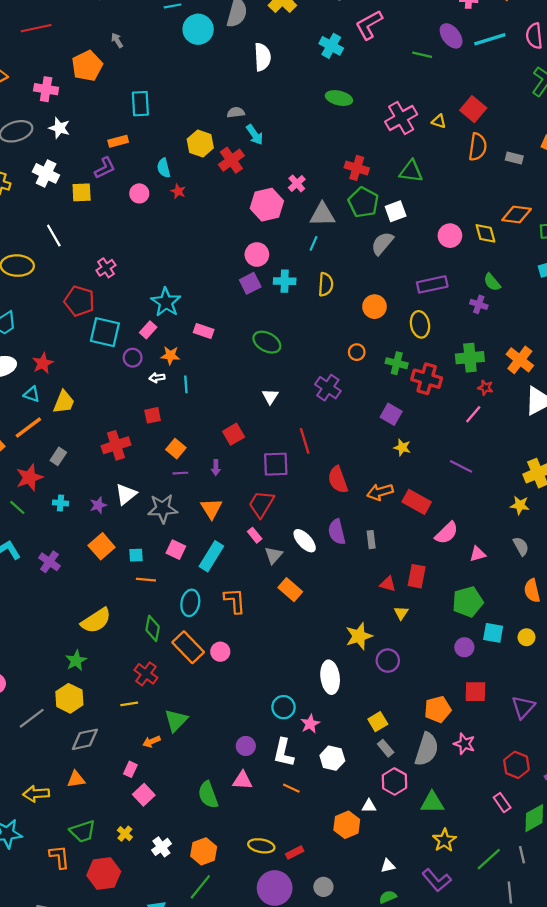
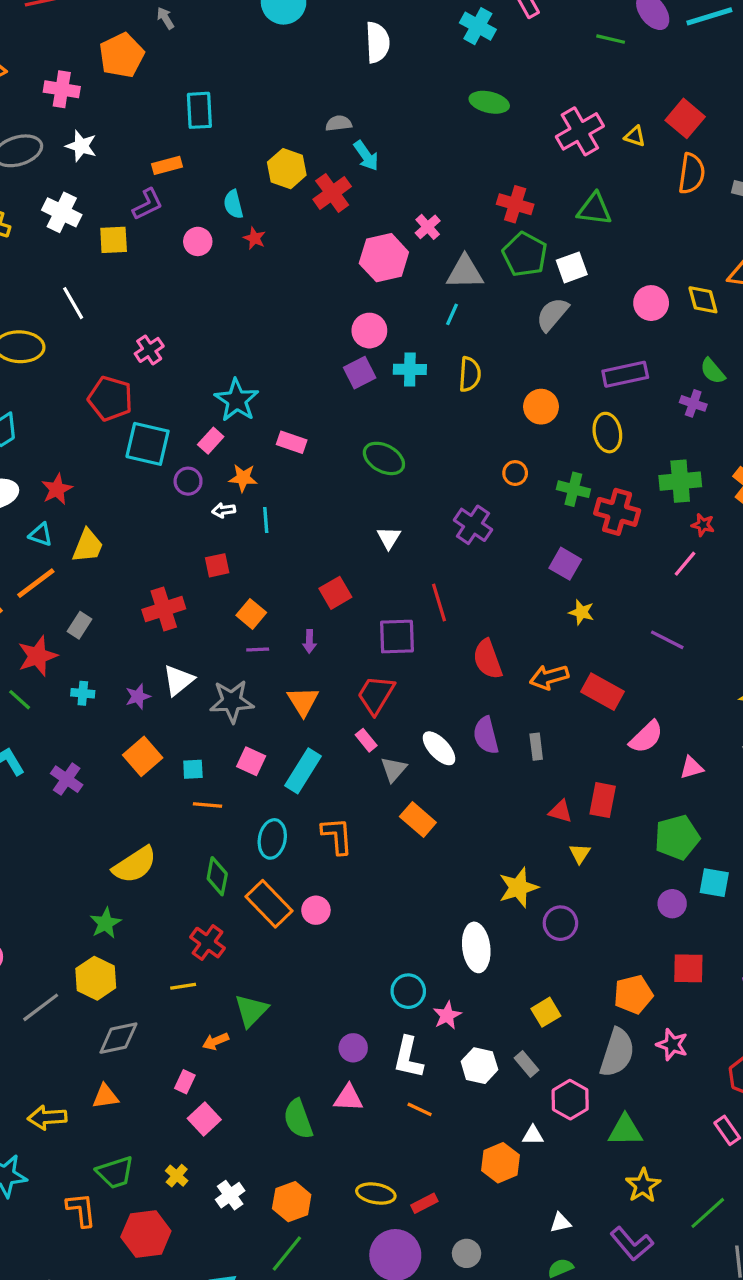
gray rectangle: (386, 748) -> (526, 1064), moved

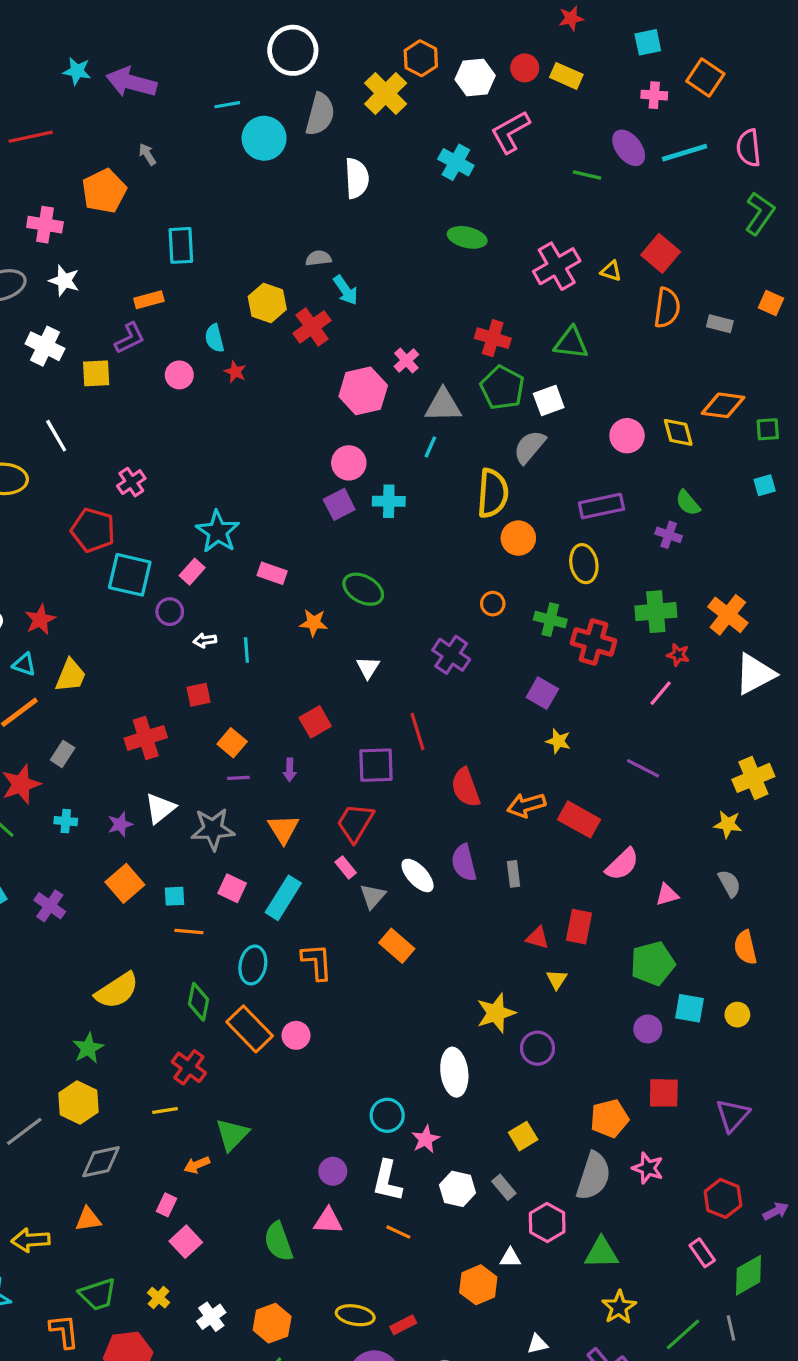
yellow semicircle: (470, 374) -> (493, 493), moved, size x1.4
orange star: (243, 478) -> (314, 623), moved

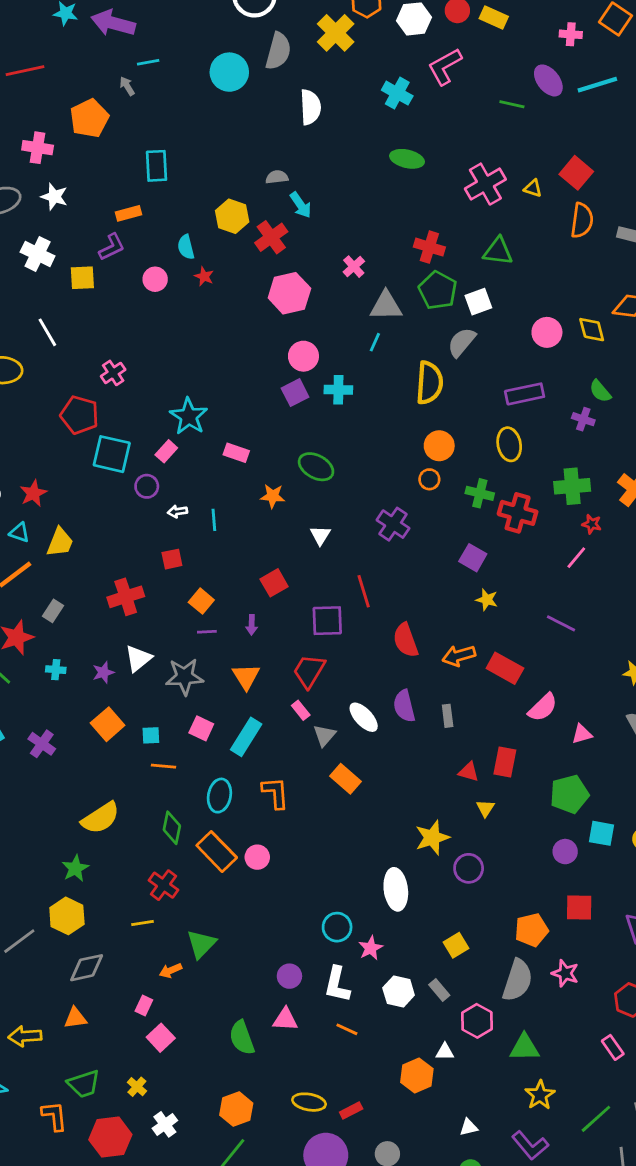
cyan line: (227, 105) -> (148, 62), moved
pink hexagon: (363, 391) -> (289, 293), moved
orange circle: (518, 538) -> (439, 446), moved
white cross: (211, 1317) -> (165, 1124), moved

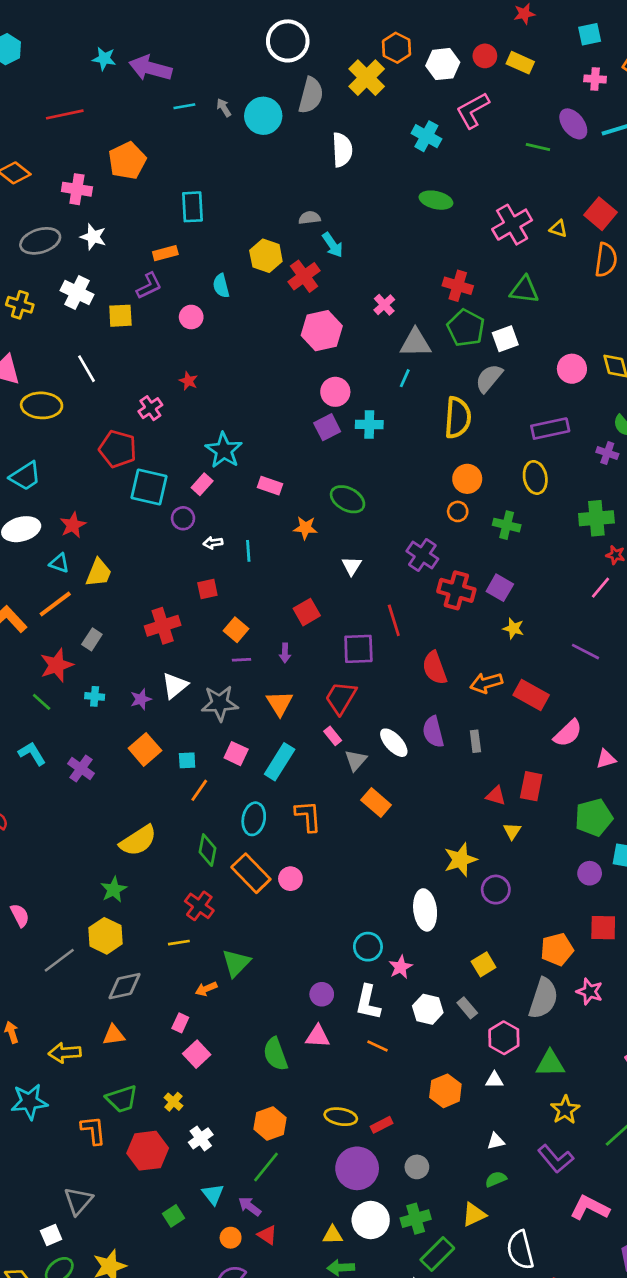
gray arrow: (127, 86) -> (224, 108), moved
red star: (204, 276) -> (188, 381), moved
red cross: (518, 513) -> (456, 590), moved
orange line: (164, 766) -> (199, 790), turned -60
white triangle: (445, 1052) -> (494, 1080), moved

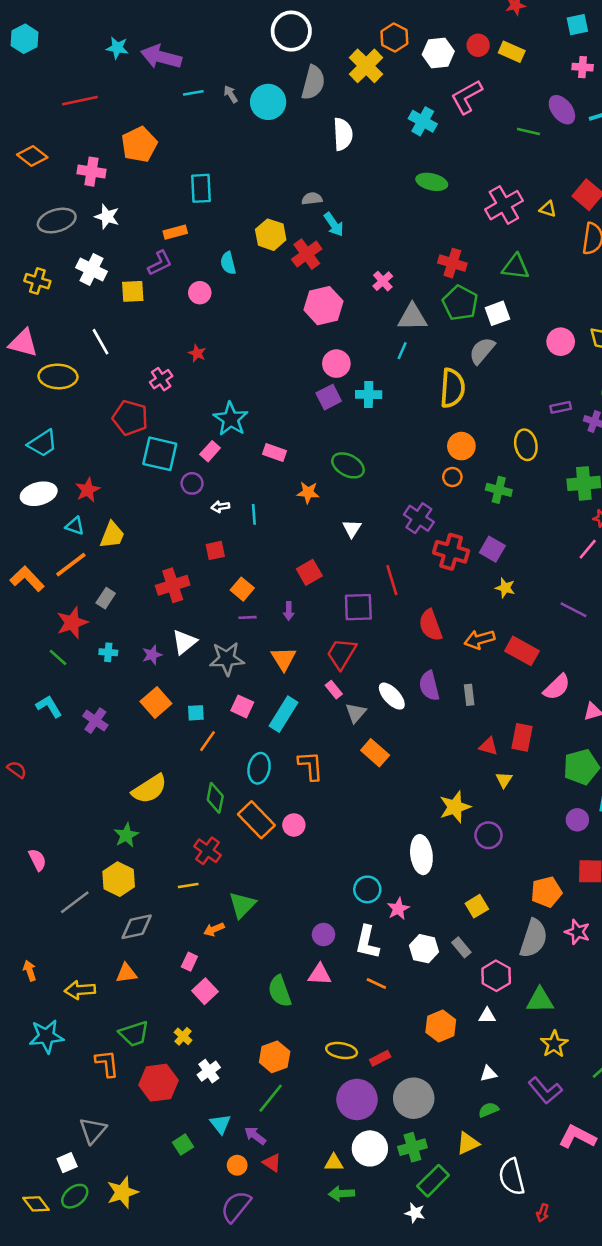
purple rectangle: (550, 429) -> (561, 407), moved, size x0.6
gray circle: (417, 1167) -> (414, 1098), size x1.8

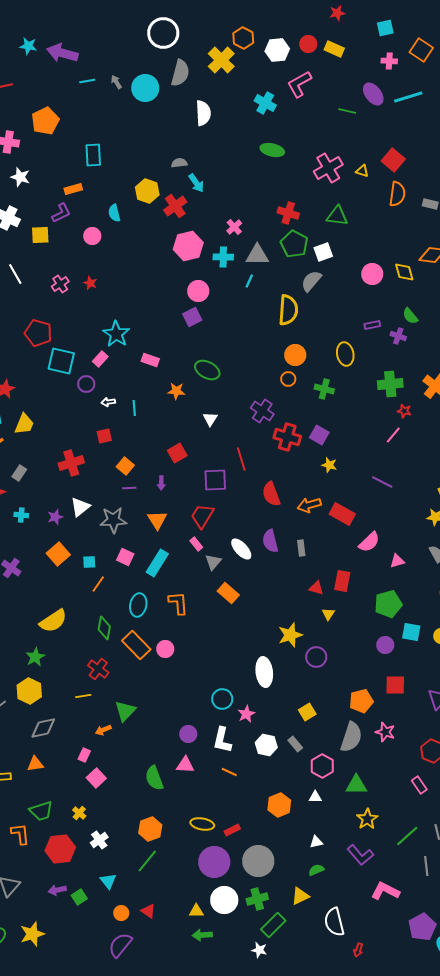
pink cross: (161, 379) -> (60, 284), moved
cyan cross: (369, 395) -> (223, 257), moved
purple arrow: (255, 1136) -> (57, 890), moved, turned -48

